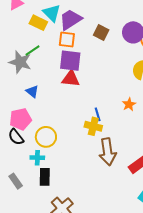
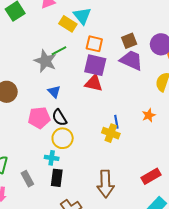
purple trapezoid: (70, 20) -> (131, 60), moved, turned 50
brown square: (101, 32) -> (129, 41), turned 35
black semicircle: (16, 137) -> (59, 118), moved
brown arrow: (108, 152) -> (105, 184), moved

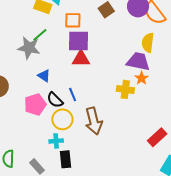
purple trapezoid: (131, 60) -> (138, 61), moved
blue line: (116, 122) -> (73, 95), moved
yellow cross: (111, 133) -> (125, 89), moved
brown arrow: (105, 184) -> (94, 121), moved

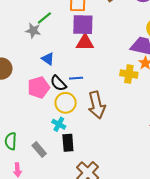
gray star: (29, 48) -> (33, 31), size x0.7
blue line: (73, 95) -> (76, 78), turned -72
cyan cross: (56, 141) -> (59, 124), turned 32

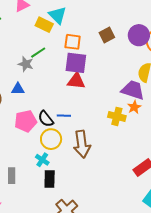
blue triangle: (48, 59) -> (18, 89), moved, turned -40
gray rectangle: (39, 149) -> (12, 176), moved, turned 35

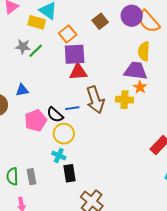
orange square: (73, 42) -> (68, 34), turned -36
gray star: (26, 64) -> (23, 47), moved
brown arrow: (82, 144) -> (95, 100), moved

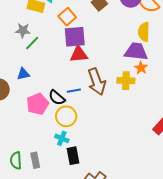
green line: (36, 51) -> (32, 43), moved

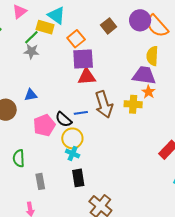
green line: (32, 43) -> (31, 37), moved
cyan cross: (62, 138) -> (73, 153), moved
green semicircle: (16, 160) -> (19, 158), moved

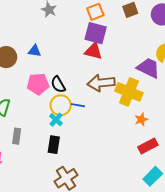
orange star: (148, 92) -> (141, 119), moved
brown arrow: (104, 104) -> (101, 83), turned 84
yellow cross: (133, 104) -> (129, 92), size x1.5
blue line: (81, 113) -> (78, 105), moved

